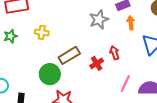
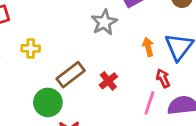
orange arrow: (131, 23) -> (148, 47), moved
red arrow: (115, 53) -> (163, 78), moved

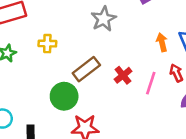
gray star: (104, 22) -> (104, 19), moved
pink line: (149, 103) -> (151, 83), moved

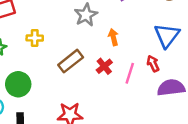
orange arrow: (162, 42) -> (113, 37), moved
green circle: (64, 96) -> (18, 84), moved

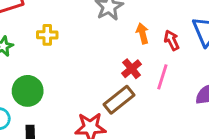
brown rectangle: (71, 61) -> (119, 100), moved
red arrow: (153, 64) -> (172, 40), moved

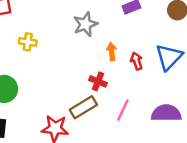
red cross: (132, 69) -> (98, 81), turned -36
pink line: (162, 77) -> (123, 110), moved

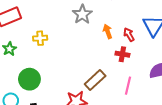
red cross: (98, 81) -> (122, 54), moved
pink line: (123, 110) -> (128, 86), moved

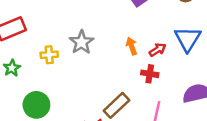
gray star: (82, 14) -> (82, 42), moved
red arrow: (129, 35) -> (158, 50), turned 88

